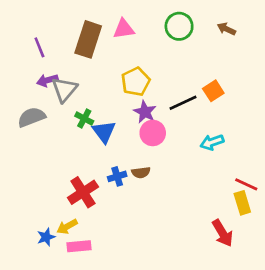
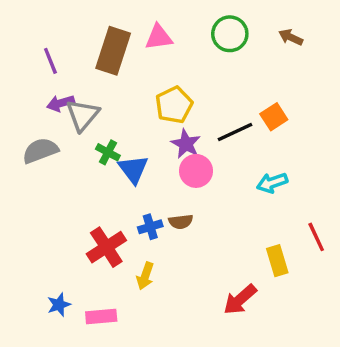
red line: (246, 184) -> (316, 237), turned 40
yellow rectangle: (242, 203) -> (277, 261), moved
yellow arrow: (67, 227) -> (145, 276), moved, turned -42
red arrow: (223, 233) -> (240, 300), moved, turned 80

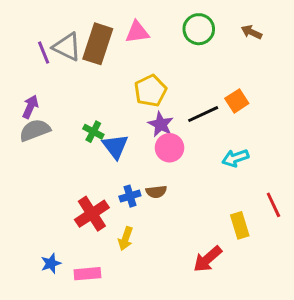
purple arrow: (61, 103) -> (30, 107), moved, turned 130
gray triangle: (83, 115) -> (67, 47), moved, turned -44

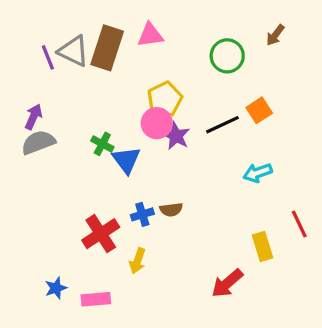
green circle: (199, 29) -> (227, 56), moved
brown arrow: (251, 32) -> (275, 35), turned -78
pink circle: (169, 148) -> (157, 123), moved

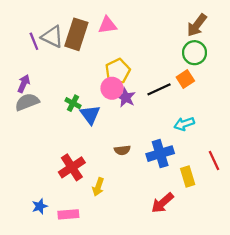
brown arrow: (275, 35) -> (197, 25), size x1.5
green circle: (227, 56) -> (195, 53), moved
blue cross: (142, 214) -> (160, 154), moved, size x1.6

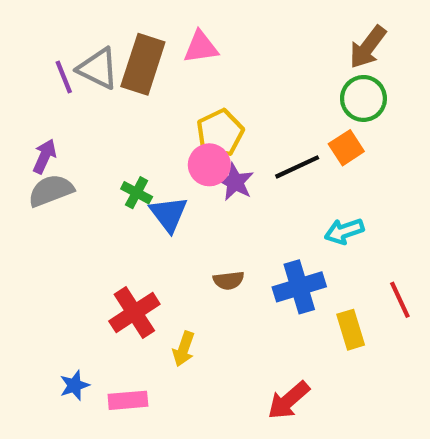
red arrow: (162, 203) -> (289, 400), moved

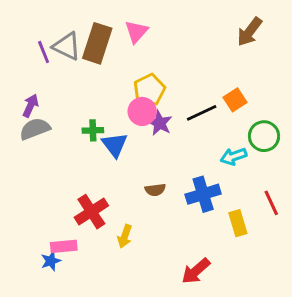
pink triangle: (201, 47) -> (136, 32), turned -40
green circle: (363, 98) -> (264, 136), moved
green cross: (137, 193) -> (93, 130), turned -30
pink rectangle: (128, 400) -> (64, 246), moved

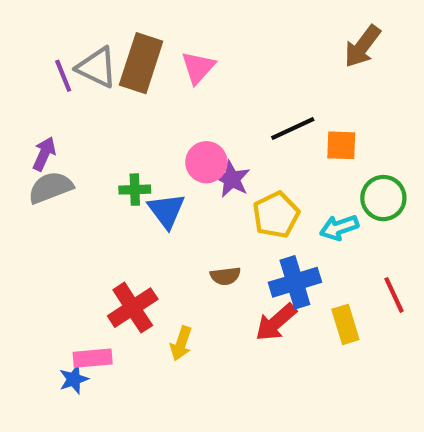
pink triangle: (136, 32) -> (198, 67), moved
yellow pentagon: (149, 90) -> (276, 215), moved
orange square: (235, 100) -> (341, 145), turned 35
black line: (202, 113) -> (293, 128), moved
red arrow: (196, 271) -> (276, 322), moved

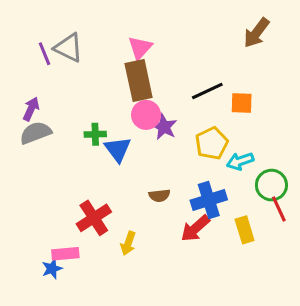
brown rectangle: (141, 63) -> (139, 81), moved, turned -30
green circle: (383, 198) -> (271, 185), moved
yellow pentagon: (276, 215) -> (212, 143), moved

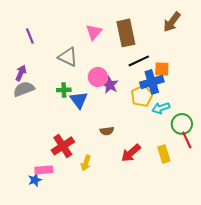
gray triangle: (68, 48) -> (68, 57), moved
brown rectangle: (139, 81) -> (126, 33), moved
blue cross: (209, 200) -> (152, 82), moved

